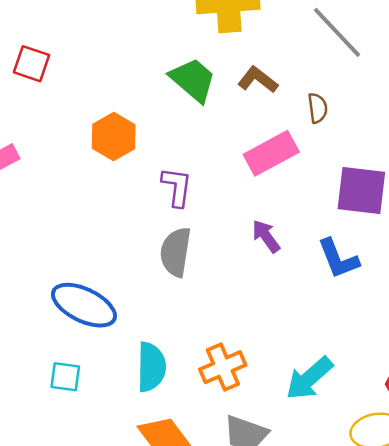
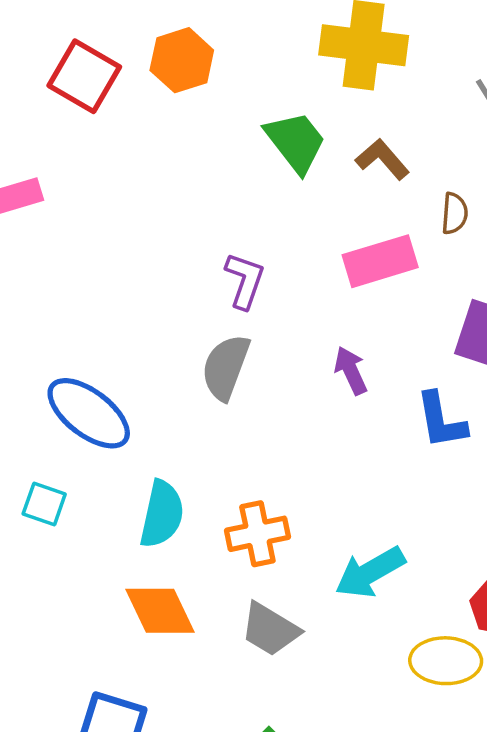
red square: (32, 64) -> (84, 76), size x1.4
orange hexagon: (114, 136) -> (182, 60), moved

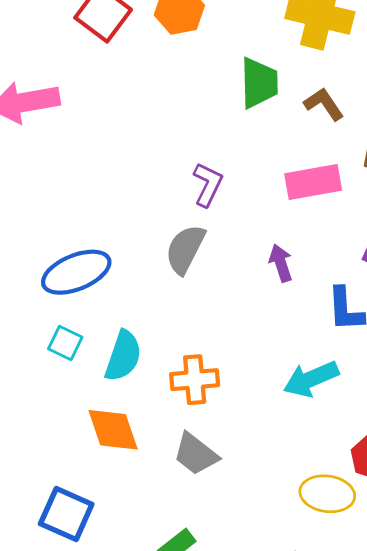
green trapezoid: (296, 142) -> (259, 83), turned 30
blue ellipse: (89, 413) -> (76, 272), turned -66
cyan square: (44, 504) -> (65, 343), moved
cyan arrow: (370, 572) -> (311, 379), moved

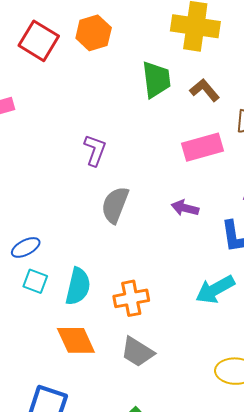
purple L-shape: (208, 185) -> (95, 150), moved
purple arrow: (281, 263) -> (185, 208), turned -52
blue ellipse: (76, 272) -> (26, 247), moved, size x0.6

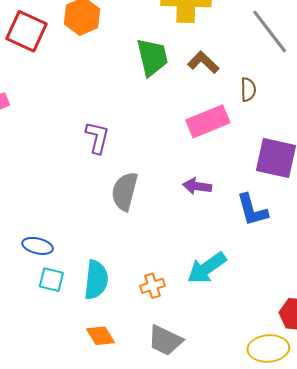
blue ellipse: (26, 247) -> (38, 246), turned 48
cyan arrow: (215, 289) -> (207, 268), moved
orange cross: (131, 298) -> (152, 286), size x0.7
orange diamond: (76, 340) -> (101, 336), size x0.7

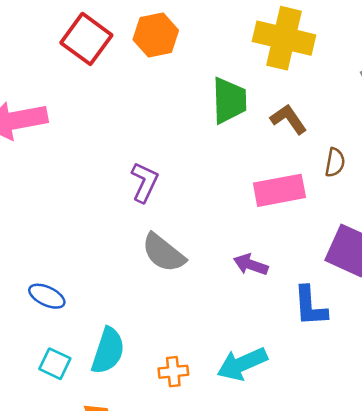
gray semicircle: (125, 191) -> (163, 253), turned -78
cyan square: (51, 280) -> (55, 364), moved

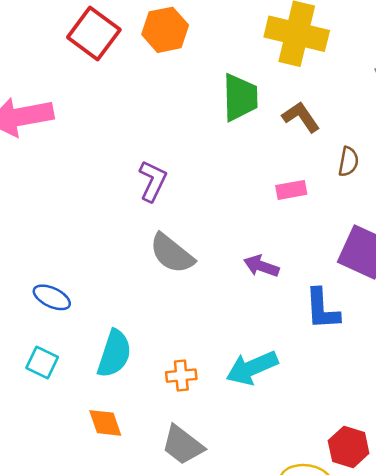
pink rectangle: (279, 190) -> (291, 190), size x0.6
cyan square: (55, 364) -> (42, 362), moved

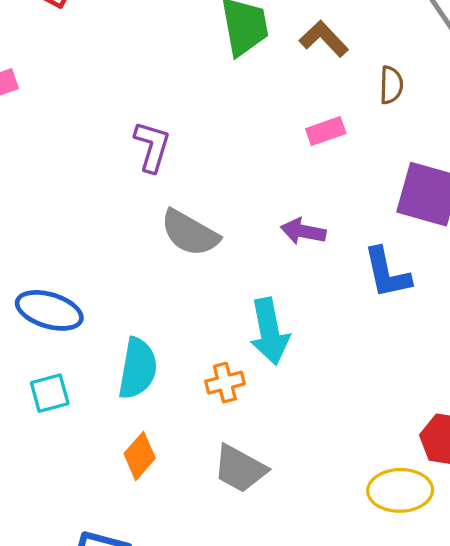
blue ellipse: (52, 297) -> (49, 310), size x1.4
cyan square: (42, 362) -> (50, 393), turned -32
cyan arrow: (252, 368) -> (269, 331), moved, turned -69
orange diamond: (105, 423) -> (140, 456), turned 69

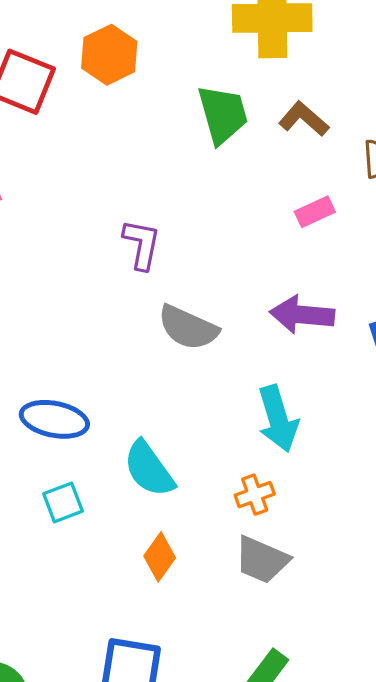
purple arrow: (303, 231) -> (302, 315), size x1.4
cyan semicircle: (138, 368) -> (149, 469), turned 140
orange cross: (225, 383) -> (255, 495), moved

